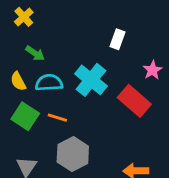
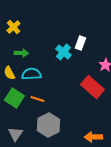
green arrow: (35, 53) -> (21, 53), turned -32
cyan cross: (91, 80) -> (63, 52), moved, size x0.7

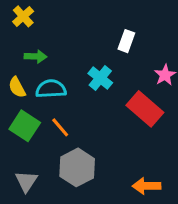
cyan cross: (63, 52) -> (100, 78), moved
orange line: (37, 99) -> (60, 127), turned 32

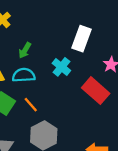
white rectangle: (126, 41) -> (81, 39), size x1.5
green arrow: (36, 56) -> (25, 50), moved, turned 119

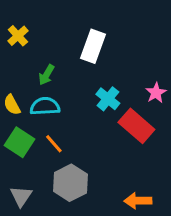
white rectangle: (81, 39) -> (93, 46), moved
cyan cross: (61, 67) -> (108, 99), moved

